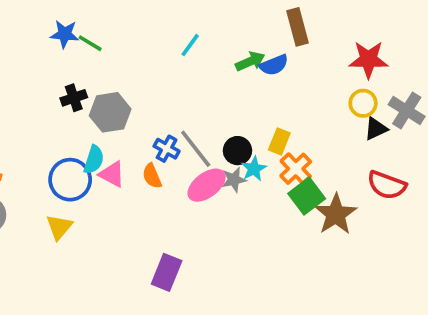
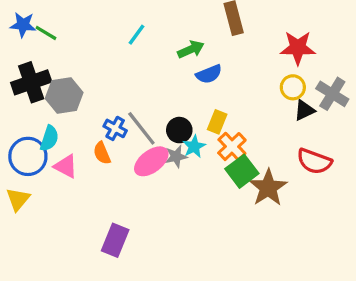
blue semicircle: (274, 65) -> (209, 74), moved
black cross: (74, 98) -> (31, 82), size x1.6
pink triangle: (112, 174) -> (66, 166), moved

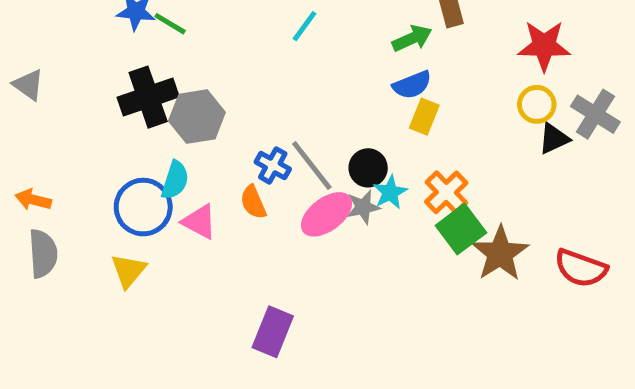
green arrow: (191, 49) -> (412, 38), moved
yellow rectangle: (217, 122) -> (424, 117), moved
red semicircle: (314, 161) -> (581, 268), moved

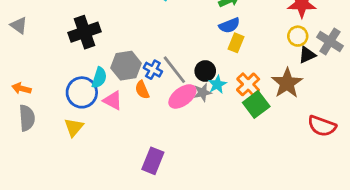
gray hexagon: (197, 117) -> (126, 66), moved
brown star: (500, 253) -> (287, 83), moved

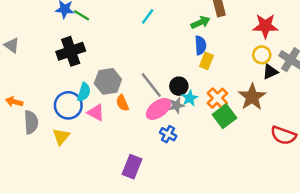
blue semicircle: (229, 25) -> (200, 45), turned -72
blue cross: (153, 70) -> (168, 134), moved
gray semicircle: (27, 118) -> (31, 122), moved

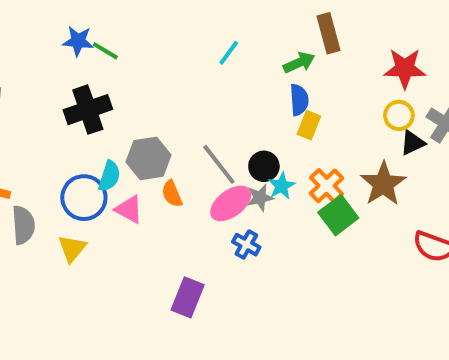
cyan line: (148, 16) -> (229, 53), moved

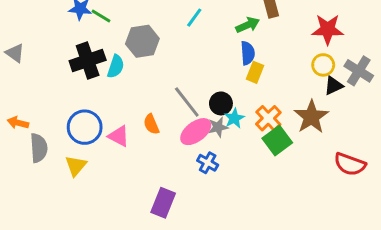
gray hexagon: (148, 158) -> (142, 41), moved
cyan semicircle: (109, 176) -> (116, 66), moved

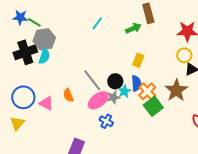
gray hexagon: (142, 41) -> (44, 39), moved
blue semicircle: (248, 53) -> (136, 83), moved

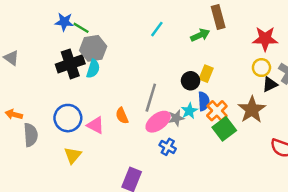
gray line: (92, 80) -> (151, 98), turned 55
black circle: (115, 81) -> (191, 81), moved
yellow triangle: (17, 123) -> (73, 155), moved

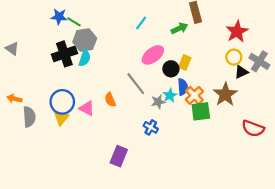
red star: (265, 39) -> (237, 32), turned -30
gray line: (151, 98) -> (136, 84), turned -55
pink ellipse: (158, 122) -> (153, 55), moved
green square: (224, 129) -> (201, 111), turned 30
yellow triangle: (73, 155) -> (61, 118), moved

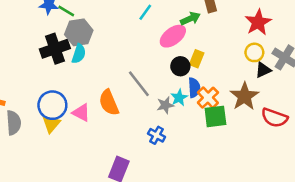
pink ellipse: (153, 55) -> (173, 36), moved
orange semicircle: (110, 100) -> (109, 103), size x1.5
red semicircle: (253, 128) -> (274, 118), moved

